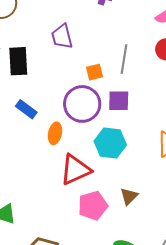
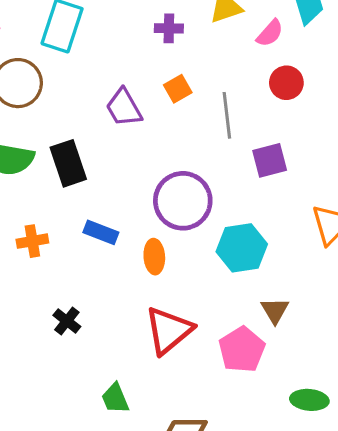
orange square: (95, 72) -> (178, 89), moved
purple square: (119, 101) -> (270, 160), moved
red triangle: (75, 170) -> (169, 330), moved
brown triangle: (129, 196) -> (275, 310), moved

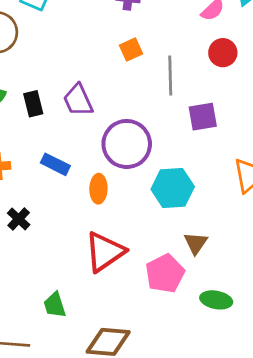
purple trapezoid: (124, 108) -> (78, 100), moved
black rectangle: (68, 163) -> (33, 104), size x0.7
black cross: (67, 321) -> (19, 219), moved
green ellipse: (309, 400) -> (216, 300), moved

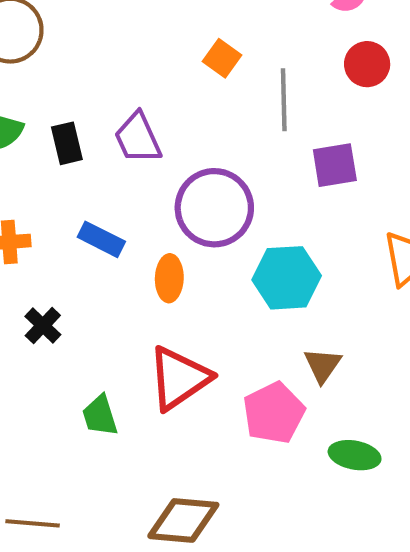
orange square: (131, 49) -> (222, 58), turned -30
green trapezoid: (55, 305) -> (100, 416), moved

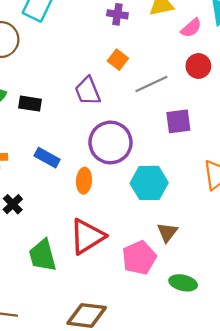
gray line: (284, 100) -> (151, 84), turned 64
purple trapezoid: (138, 138) -> (88, 91), moved
black rectangle: (67, 143) -> (30, 104), turned -70
green trapezoid: (100, 416) -> (43, 255), size x1.4

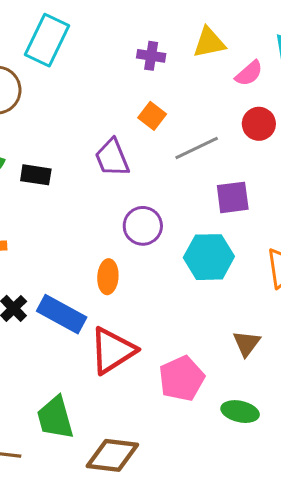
purple circle: (110, 142) -> (143, 226), size x0.7
blue rectangle: (47, 158) -> (62, 314), moved, size x1.4
cyan hexagon: (149, 183) -> (209, 257), moved
brown triangle: (167, 232) -> (246, 343), moved
green trapezoid: (43, 255) -> (55, 418), moved

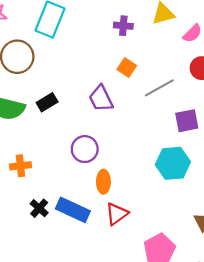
black rectangle: (36, 175) -> (47, 102), moved, turned -36
purple circle: (143, 226) -> (85, 149), moved
red triangle: (113, 351) -> (117, 214), moved, size x0.7

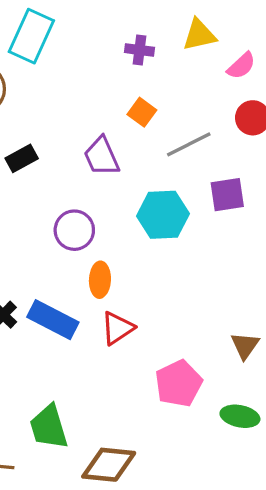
cyan hexagon: (173, 163) -> (163, 215), moved

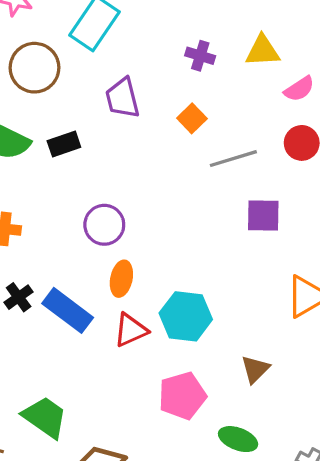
purple trapezoid: (102, 156) -> (122, 98), moved
cyan hexagon: (163, 215) -> (186, 316), moved
green trapezoid: (49, 427) -> (45, 417), turned 132

